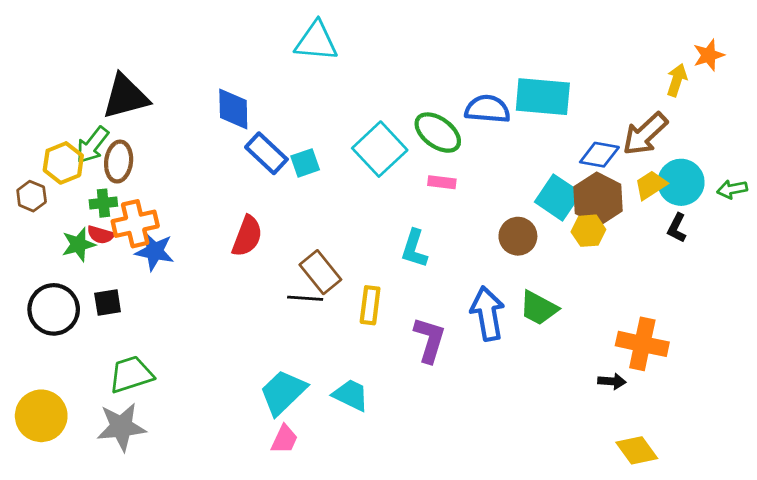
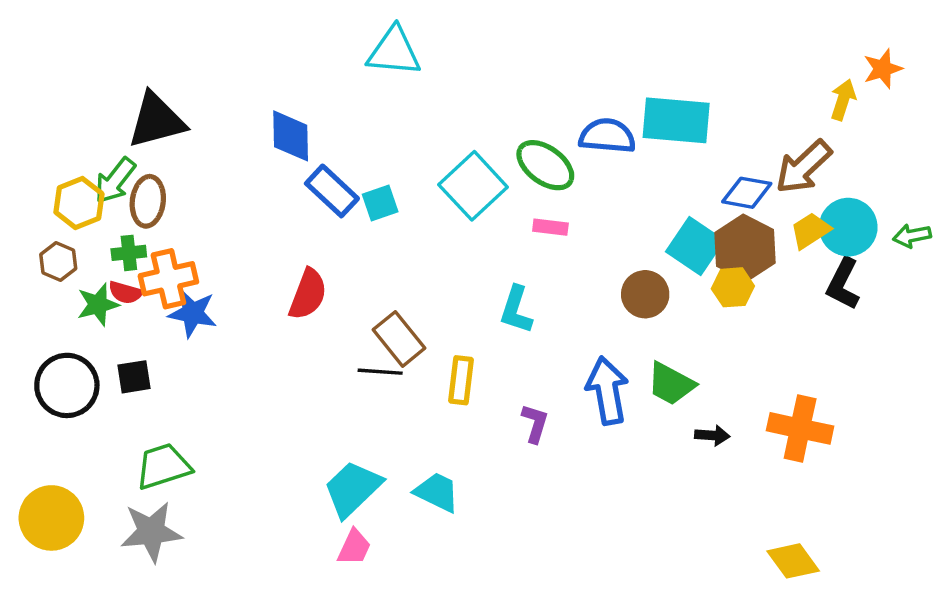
brown hexagon: (32, 196) -> (58, 262), moved
black L-shape: (677, 228) -> (843, 284), size x1.4
purple L-shape: (429, 340) -> (535, 423), size x0.7
black arrow: (612, 381) -> (712, 435), moved

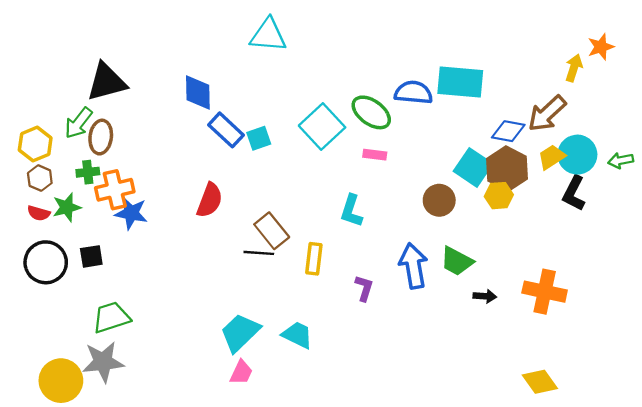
yellow hexagon: (79, 203) -> (35, 144), moved
red semicircle: (125, 293) -> (39, 213), moved
yellow circle: (51, 518) -> (61, 381), moved

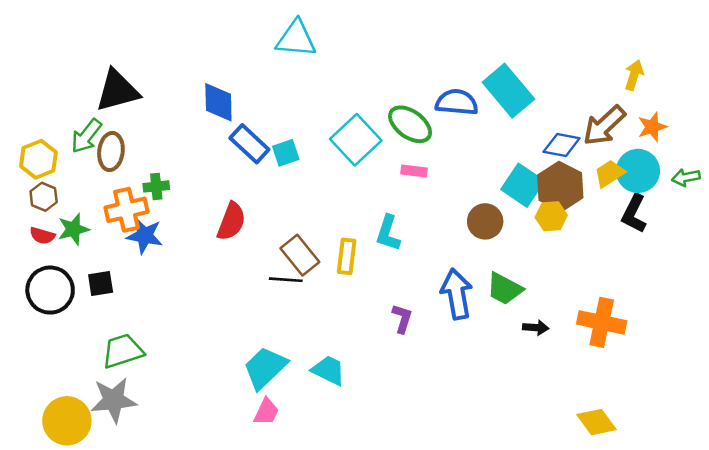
orange star: (601, 47) -> (652, 127), moved
cyan rectangle: (460, 82) -> (508, 91), turned 45
green cross: (88, 172) -> (156, 186), moved
yellow rectangle: (314, 259) -> (347, 256), moved

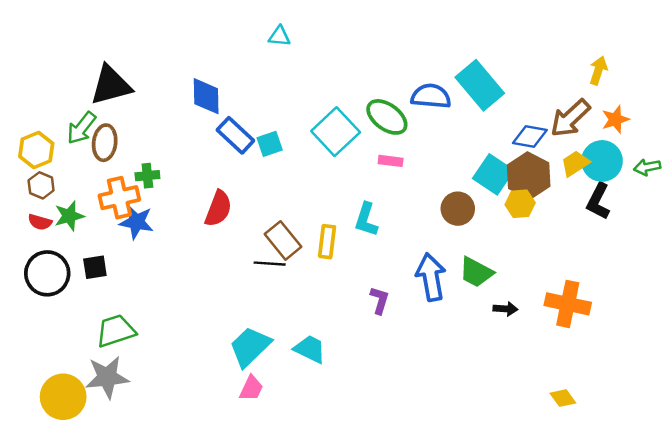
cyan triangle: (296, 39) -> (279, 36), size x0.6
yellow diamond: (596, 422) -> (563, 398), size x0.7

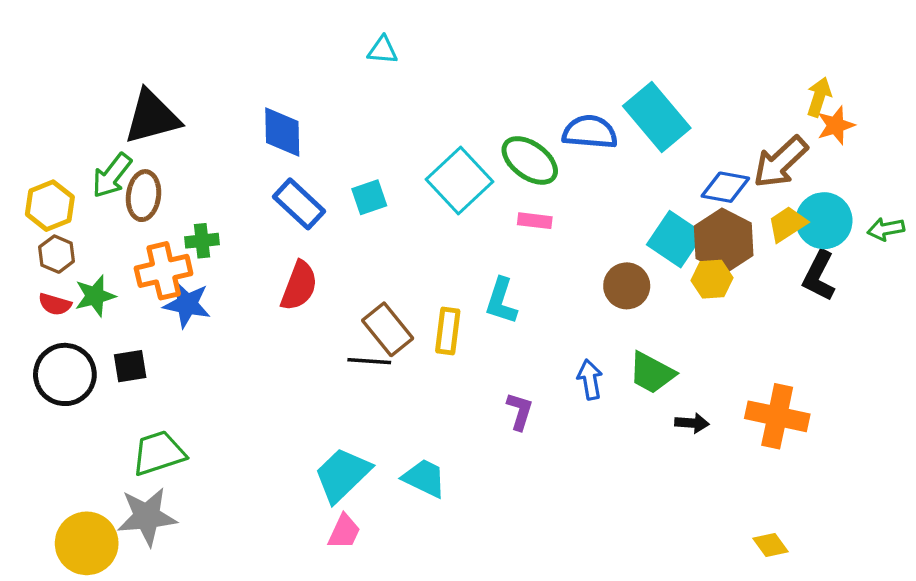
orange star: (615, 119) -> (836, 125), moved
blue rectangle: (235, 135) -> (299, 204), moved
blue arrow: (431, 277) -> (590, 380), size x0.6

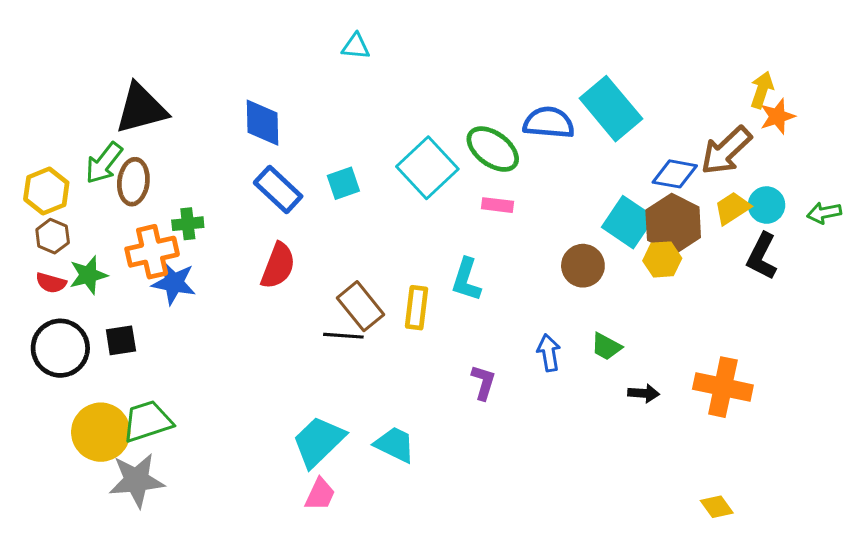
cyan circle: (824, 221) -> (766, 205), size x0.7
green trapezoid: (652, 373) -> (606, 347), size x0.7
yellow circle: (87, 543) -> (101, 432), moved

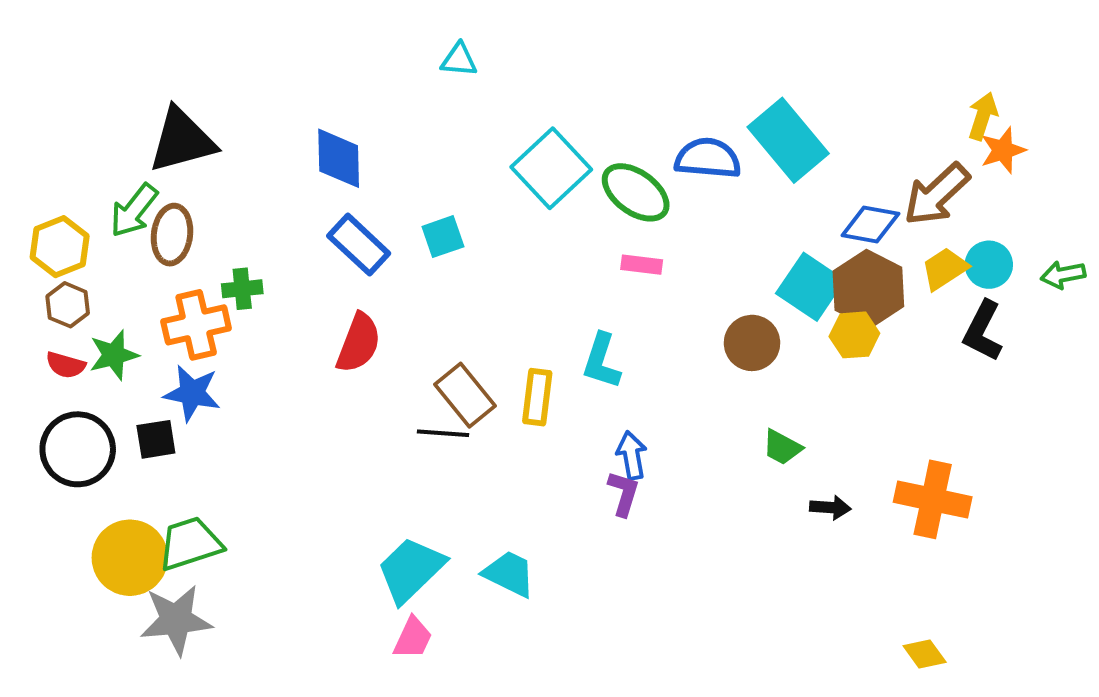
cyan square: (427, 168) -> (551, 168), moved
blue star: (174, 283) -> (192, 393), moved
blue arrow: (549, 353) -> (632, 455), moved

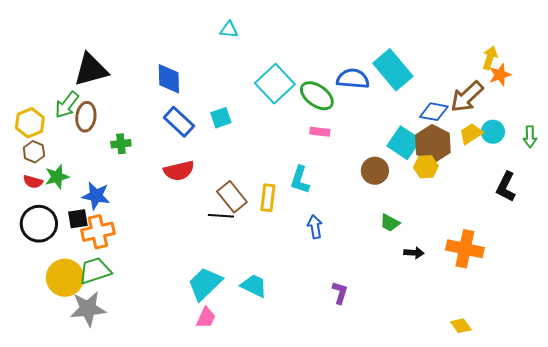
green arrow: (1063, 275) -> (530, 137), turned -80
orange cross: (196, 325) -> (98, 232), moved
black L-shape: (983, 331) -> (506, 187), moved
red semicircle: (359, 343) -> (179, 171), turned 56
purple L-shape: (624, 493) -> (340, 293), moved

